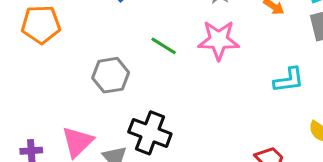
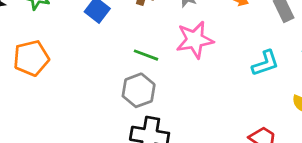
gray hexagon: (111, 75) -> (139, 90), moved

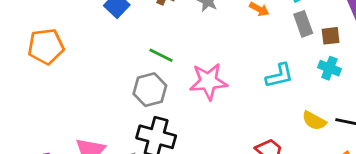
pink star: (195, 40) -> (208, 81), moved

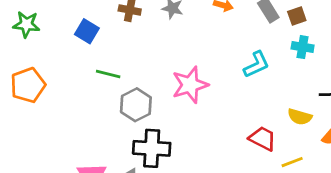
green line: (161, 55) -> (108, 74), moved
yellow semicircle: (314, 121) -> (300, 117), moved

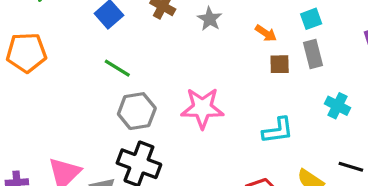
brown square: (297, 16) -> (280, 64), moved
cyan L-shape: (256, 65) -> (278, 130), moved

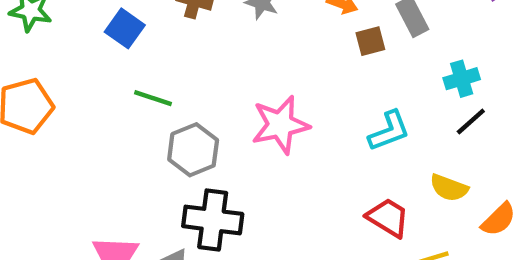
cyan cross: (337, 106) -> (462, 79), turned -30
black line: (351, 167) -> (471, 121), moved, turned -45

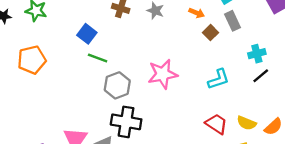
blue square: (125, 28) -> (87, 34), moved
brown square: (370, 41) -> (211, 33), turned -32
yellow semicircle: (449, 188) -> (247, 123), moved

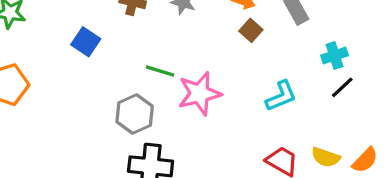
brown square: (211, 33) -> (251, 30), moved
green line: (98, 58) -> (160, 71), moved

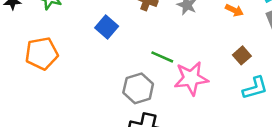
brown square: (251, 30) -> (242, 55), moved

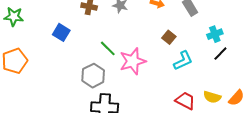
green line: (162, 57) -> (108, 48), turned 30

